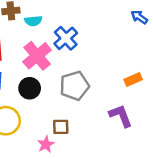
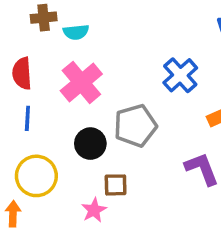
blue cross: (66, 38) -> (180, 75), moved
black circle: (30, 88) -> (90, 144), moved

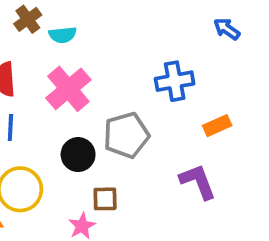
brown cross: (44, 18) -> (28, 19), turned -30
blue cross: (180, 75) -> (175, 81), turned 32

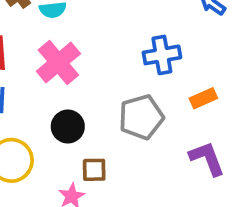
gray pentagon: (126, 135) -> (141, 117), moved
purple L-shape: (198, 182) -> (207, 158), moved

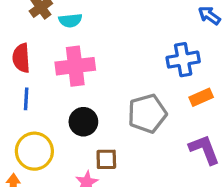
blue cross: (162, 55) -> (183, 60), moved
pink cross: (58, 62) -> (75, 66), turned 33

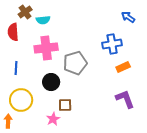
red semicircle: (21, 58) -> (13, 32), moved
gray pentagon: (147, 114) -> (75, 63), moved

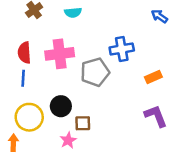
cyan semicircle: (43, 20) -> (73, 12), moved
red semicircle: (13, 32) -> (24, 53), moved
blue cross: (112, 44) -> (122, 49), moved
black circle: (51, 82) -> (61, 106), moved

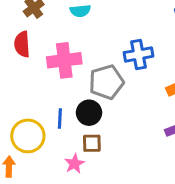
red semicircle: (24, 53) -> (22, 44), moved
blue line: (23, 78) -> (60, 119), moved
black circle: (61, 106) -> (89, 113), moved

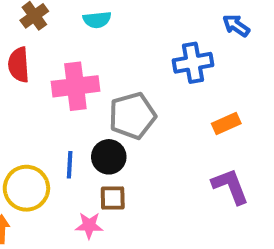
blue cross: (138, 54) -> (193, 63), moved
pink star: (74, 164) -> (89, 225), turned 30

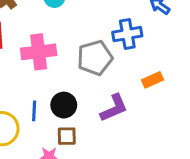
gray pentagon: (132, 116) -> (95, 58), moved
purple L-shape: (230, 186) -> (114, 108), moved, turned 88

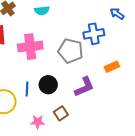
gray pentagon: (95, 58) -> (70, 51), turned 30
brown square: (67, 136) -> (61, 113), moved, turned -32

